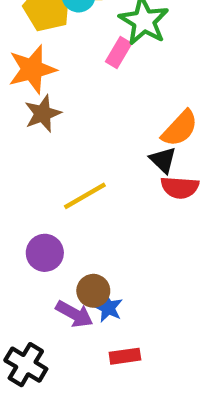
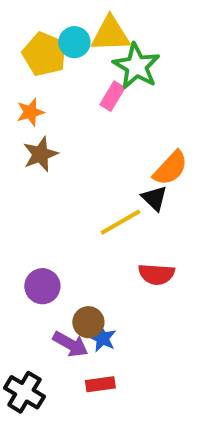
orange star: (32, 69) -> (30, 112), size x0.6
red semicircle: (180, 187) -> (156, 274), moved
yellow line: (85, 196) -> (120, 222), moved
red rectangle: (125, 356) -> (100, 384), moved

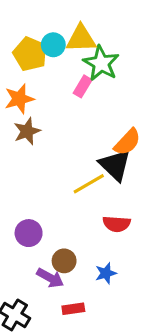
orange star: (30, 112) -> (19, 99), size x1.4
black triangle: (154, 198) -> (115, 165), size x1.6
blue star: (102, 338) -> (106, 273), moved, turned 30

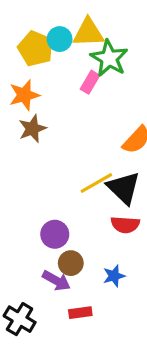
black triangle: (115, 165) -> (124, 188), moved
purple circle: (29, 233) -> (55, 234), moved

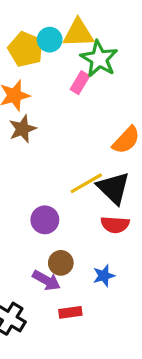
purple circle: (55, 234) -> (45, 220), moved

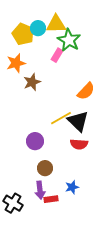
brown star: (23, 129) -> (32, 82), moved
blue star: (104, 276) -> (72, 187), moved
purple arrow: (46, 280) -> (40, 190), moved, turned 54

